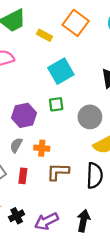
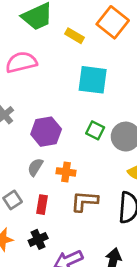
cyan square: (61, 71) -> (93, 80), turned 35
green square: (56, 104) -> (95, 130), moved, turned 32
black cross: (17, 216) -> (38, 239), moved

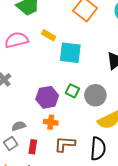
yellow rectangle: (75, 36) -> (49, 35), moved
purple hexagon: (46, 132) -> (47, 97), moved
gray semicircle: (35, 167) -> (19, 126), moved, turned 40

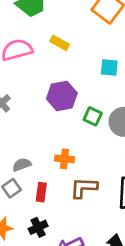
cyan square: (70, 53) -> (109, 68), moved, size x0.6
purple hexagon: (47, 97) -> (62, 96), moved

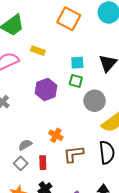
green square: (93, 116) -> (76, 81), moved
orange cross: (64, 159) -> (56, 135), turned 32

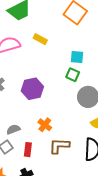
purple hexagon: (46, 89) -> (32, 89), moved

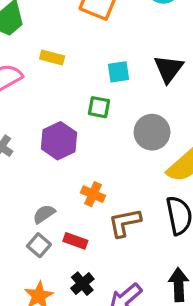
green square: (73, 75) -> (99, 107), moved
red rectangle: (28, 150) -> (75, 241), turned -64

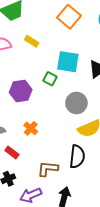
cyan square: (119, 72) -> (68, 62), size x1.6
brown L-shape: (125, 223) -> (48, 169), moved

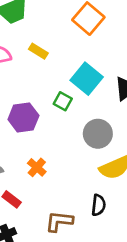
cyan square: (68, 62) -> (87, 79), turned 30
black semicircle: (77, 157) -> (99, 205), size x0.7

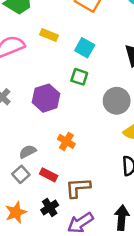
cyan square: (87, 79) -> (85, 48), moved, size x0.7
brown L-shape: (59, 221) -> (78, 188), moved

